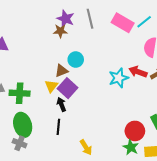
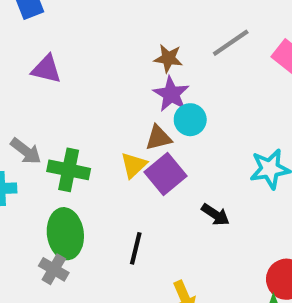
purple star: (65, 19) -> (171, 94), moved
gray line: (90, 19) -> (231, 43), turned 60
black arrow: (61, 104) -> (215, 215), moved, turned 136

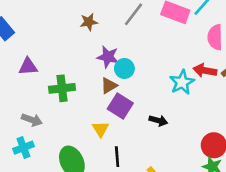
brown star: (168, 58) -> (89, 22), moved
yellow triangle: (134, 165) -> (101, 129), moved
green cross: (69, 170) -> (62, 88), moved

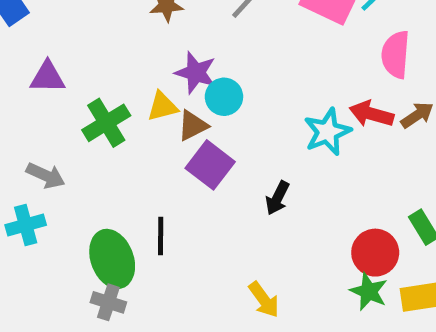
green cross: (62, 88) -> (106, 123), turned -30
black arrow: (158, 121) -> (277, 198), turned 96
yellow triangle: (101, 129) -> (162, 106), moved, turned 42
black line: (117, 157) -> (161, 236), moved

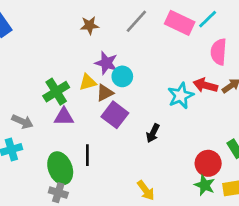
purple triangle: (48, 77) -> (64, 117), moved

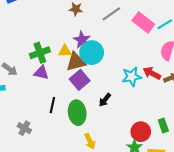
cyan circle: (122, 76) -> (92, 53), size x1.5
brown triangle: (105, 93) -> (76, 62), size x1.5
green ellipse: (60, 168) -> (77, 113), moved

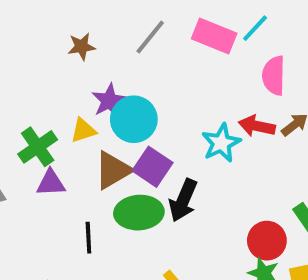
purple star: (82, 40) -> (109, 101), turned 30
brown triangle: (76, 62) -> (113, 170), moved
purple square: (80, 80) -> (152, 167), moved
black arrow: (105, 100) -> (183, 200), size x1.5
green ellipse: (77, 113) -> (139, 213), moved, turned -70

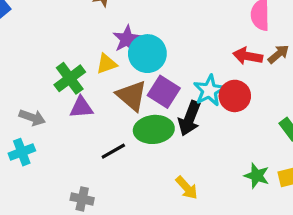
cyan star: (221, 143) -> (209, 90), moved
brown triangle: (113, 170) -> (132, 96), turned -48
black line: (88, 238) -> (113, 151), turned 65
red circle: (267, 241) -> (235, 96), moved

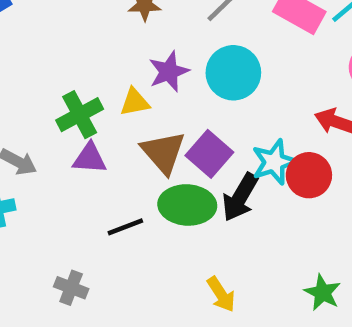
cyan circle: (147, 54) -> (233, 73), moved

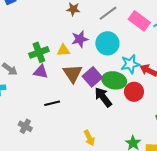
cyan star: (274, 162) -> (130, 64), moved
black arrow: (240, 197) -> (103, 97), turned 105
green ellipse: (187, 205) -> (114, 80), moved

